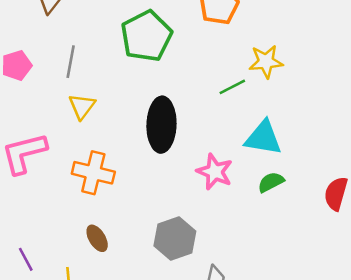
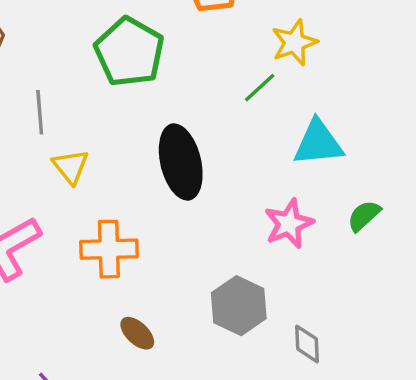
pink star: (215, 172) -> (289, 224), moved, turned -30
green semicircle: (271, 182) -> (364, 216), moved

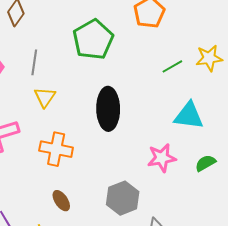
yellow star: (294, 43) -> (209, 58), moved
green line: (260, 88) -> (172, 66), moved

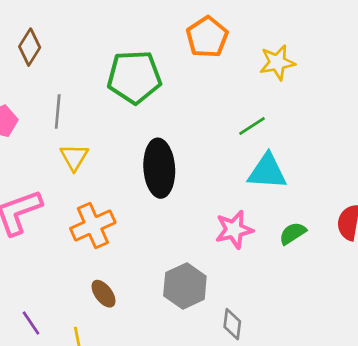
green pentagon: (93, 40) -> (134, 77), turned 30
yellow star: (209, 58) -> (277, 62), moved
green line: (172, 66) -> (252, 126), moved
orange cross: (56, 149) -> (93, 226), turned -32

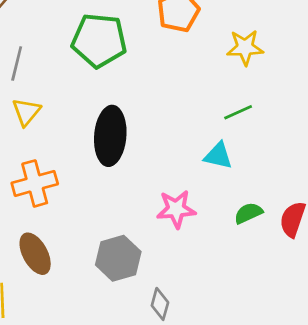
green line: (252, 126) -> (238, 112), moved
cyan triangle: (267, 172) -> (218, 156), size x0.7
green semicircle: (293, 233) -> (248, 213), moved
brown ellipse: (104, 294) -> (35, 254), size x1.4

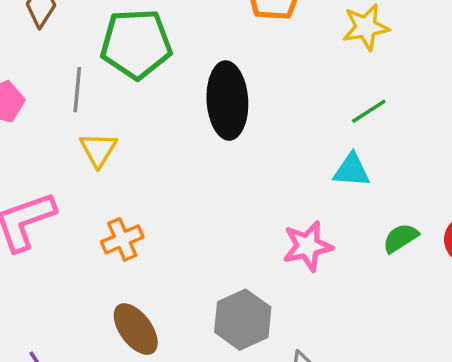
green pentagon: (99, 40) -> (136, 44), moved
black ellipse: (110, 136) -> (227, 101), moved
orange cross: (35, 183) -> (122, 239), size x0.7

